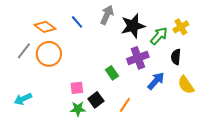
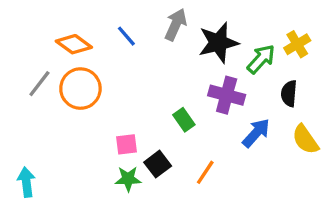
purple cross: (138, 58) -> (227, 95), turned 35
cyan arrow: (23, 99) -> (26, 182), moved, turned 108

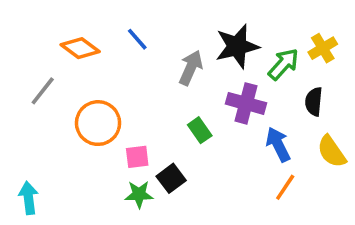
gray arrow: (176, 25) -> (191, 68), moved
orange circle: (80, 89) -> (98, 123), moved
blue arrow: (256, 133) -> (278, 144), turned -68
orange line: (205, 172) -> (285, 187), moved

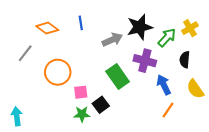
blue line: (137, 39) -> (81, 23), turned 32
gray arrow: (191, 68) -> (112, 40), turned 42
green rectangle: (200, 130) -> (118, 76), size x1.6

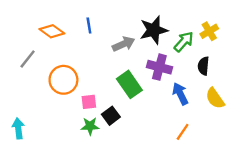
orange line: (168, 110) -> (183, 132), moved

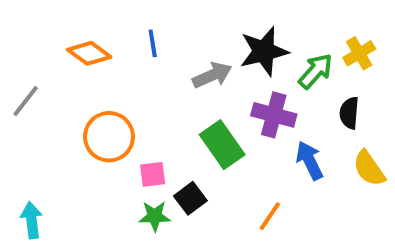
gray line: (28, 59) -> (26, 101), moved
orange line: (183, 132) -> (270, 216), moved

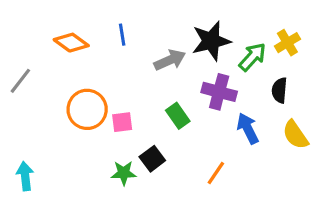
green rectangle: (222, 145) -> (178, 116), size x0.7
pink square: (153, 174) -> (122, 122), moved

